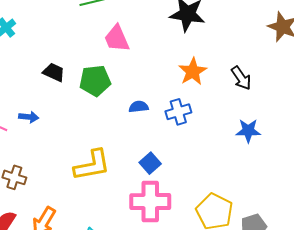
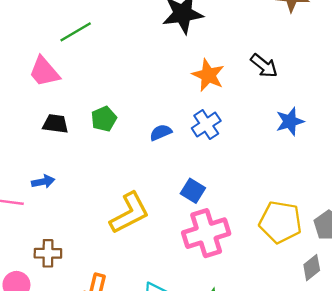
pink trapezoid: (117, 39) -> (44, 72), moved
green pentagon: (95, 81) -> (104, 119), size x0.7

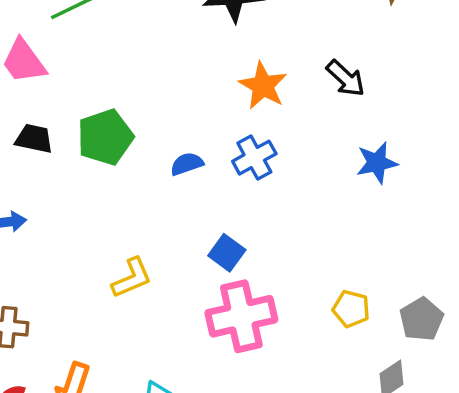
green pentagon: (104, 119) -> (105, 137), size x1.5
yellow L-shape: (130, 213) -> (132, 278), size x0.7
yellow pentagon: (280, 222) -> (351, 309), size x0.6

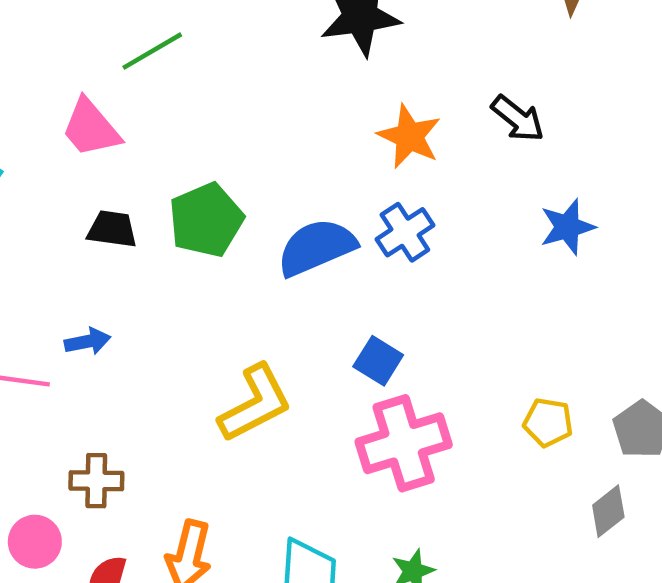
blue semicircle: (187, 164) -> (316, 247), size x1.8
yellow L-shape: (132, 278) -> (255, 403), size x1.4

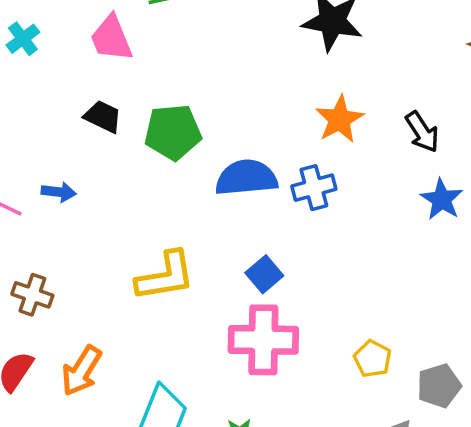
blue star: (567, 227) -> (442, 199), moved, turned 30

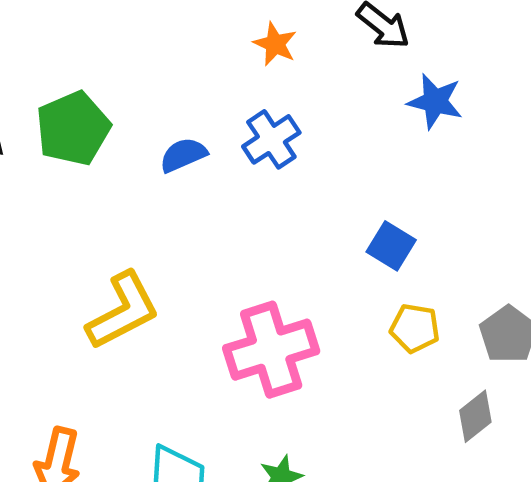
orange star: (340, 119) -> (275, 44), size x0.7
blue semicircle: (246, 178) -> (183, 155), size x0.6
blue square: (264, 274) -> (391, 246), moved

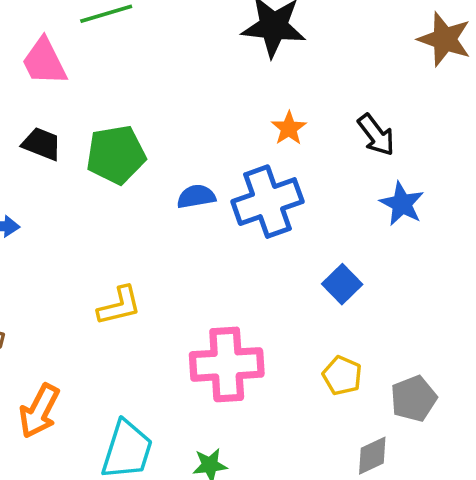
blue cross: (271, 139) -> (267, 202), size x1.5
blue square: (391, 246) -> (342, 284), moved
yellow L-shape: (123, 311) -> (119, 306), size x0.7

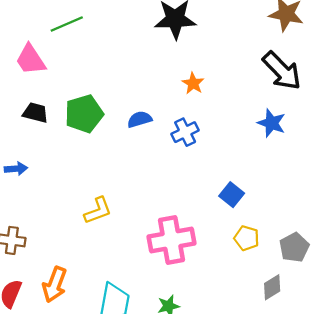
black arrow: (376, 135) -> (282, 71), moved, size x1.5
blue semicircle: (196, 196) -> (140, 119), moved
blue cross: (267, 202) -> (185, 132), size x0.6
blue square: (342, 284) -> (232, 195), moved

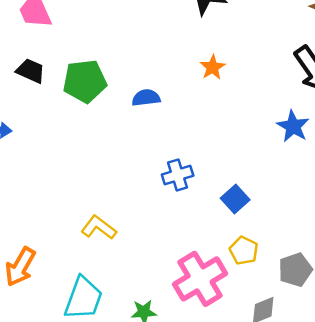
blue cross: (185, 132) -> (178, 175), moved
yellow L-shape: (98, 211) -> (99, 228), moved, turned -132
pink cross: (171, 240) -> (200, 279), moved, turned -30

